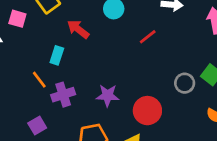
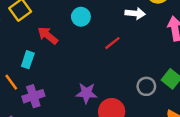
purple star: (107, 95) -> (86, 93), moved

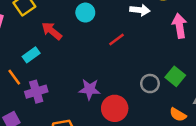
cyan rectangle: (28, 60) -> (31, 55), turned 35

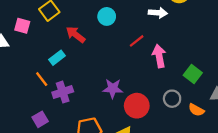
pink arrow: (179, 26) -> (159, 56), moved
gray circle: (150, 84) -> (172, 99), moved

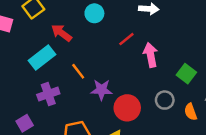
cyan rectangle: (57, 58) -> (42, 58), size x1.5
orange line: (42, 79) -> (78, 71), moved
orange semicircle: (196, 110) -> (191, 112), turned 42

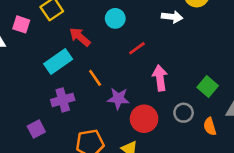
red line: (126, 39) -> (137, 48), moved
pink arrow: (151, 55) -> (160, 78), moved

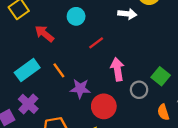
cyan rectangle: (58, 62) -> (27, 70), moved
purple cross: (63, 100) -> (28, 104), moved, turned -30
gray circle: (184, 113) -> (139, 90), moved

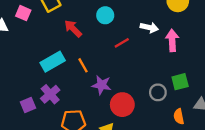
white arrow: (127, 14) -> (149, 28), moved
pink arrow: (117, 69) -> (172, 40), moved
green square: (161, 76) -> (180, 82), turned 30

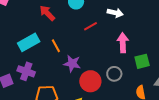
pink arrow: (172, 40) -> (123, 43), moved
gray circle: (158, 92) -> (114, 74), moved
purple cross: (50, 94) -> (26, 71), turned -30

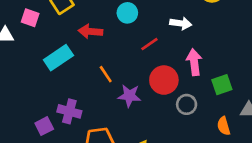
red arrow: (47, 13) -> (90, 31), turned -36
cyan rectangle: (29, 42) -> (58, 58), moved
red circle: (90, 81) -> (164, 80), moved

